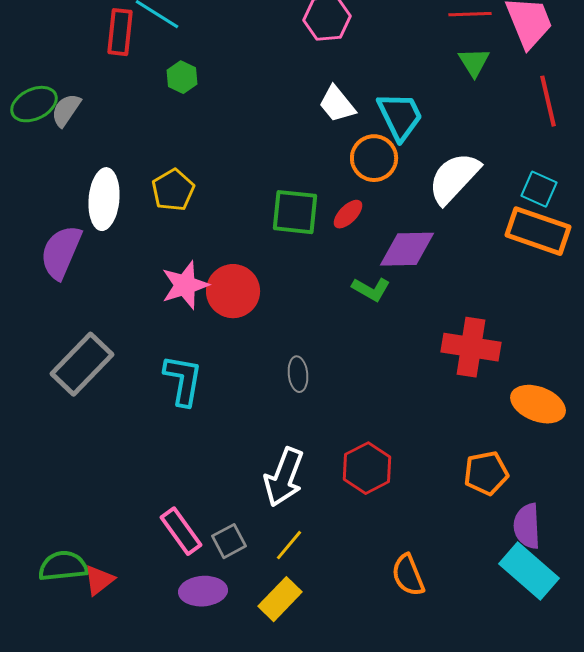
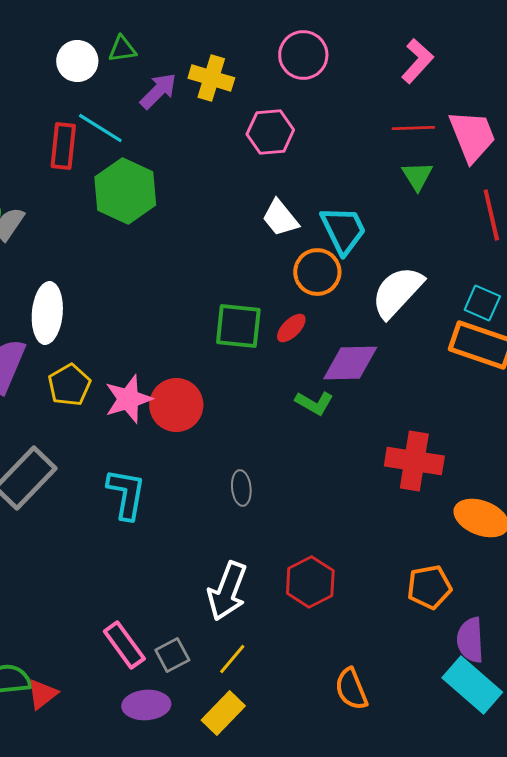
green hexagon: (182, 77) -> (125, 191), size x2.0
yellow pentagon: (173, 190) -> (69, 385), moved

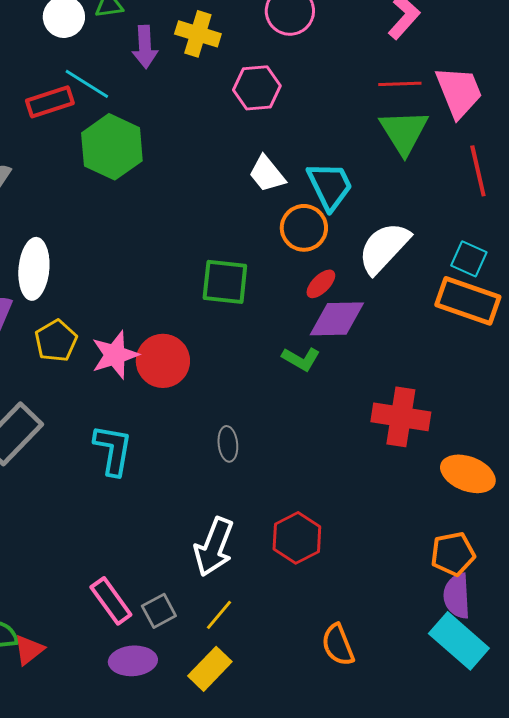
purple arrow: (158, 91) -> (145, 47), turned 132
red rectangle: (63, 146) -> (50, 102), turned 66
green triangle: (417, 176) -> (404, 132), size x1.6
red ellipse: (291, 328) -> (321, 284), moved
orange pentagon: (429, 587) -> (453, 554), moved

